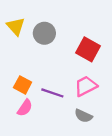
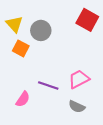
red square: (88, 49) -> (87, 20), moved
orange square: (23, 85) -> (21, 48), moved

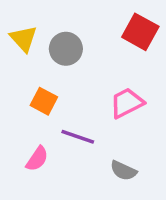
orange square: (21, 48) -> (44, 101), moved
pink trapezoid: (79, 79) -> (127, 103), moved

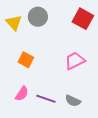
gray circle: (66, 49) -> (38, 17), moved
purple line: (78, 137) -> (46, 99), moved

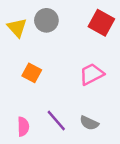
pink semicircle: (22, 94) -> (23, 127), moved, turned -35
purple line: (46, 99) -> (56, 121), turned 30

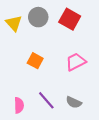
red square: (101, 23) -> (70, 19), moved
orange square: (32, 73) -> (35, 61), moved

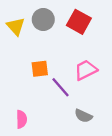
orange square: (35, 61) -> (40, 69), turned -35
purple line: (46, 100) -> (60, 87), moved

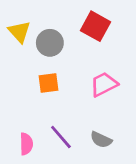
gray circle: (43, 19) -> (50, 43), moved
purple line: (60, 87) -> (61, 137), moved

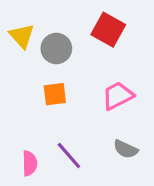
gray semicircle: (101, 140) -> (126, 149), moved

